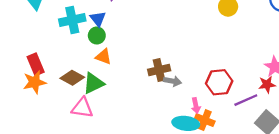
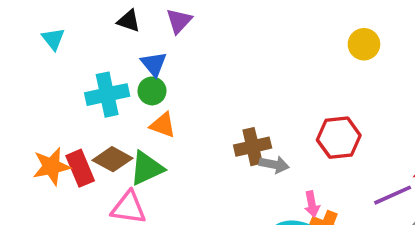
cyan cross: (72, 20) -> (107, 95), moved
red rectangle: (36, 64) -> (80, 168), moved
red hexagon: (219, 82) -> (339, 138), moved

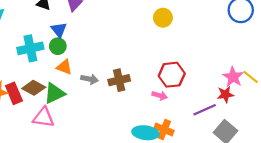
yellow circle: (364, 44) -> (163, 18), moved
gray arrow: (274, 165) -> (90, 79), moved
pink arrow: (312, 204) -> (160, 96), moved, turned -64

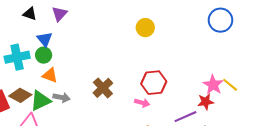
gray arrow: (90, 79) -> (62, 97), moved
brown cross: (119, 80) -> (103, 88), turned -30

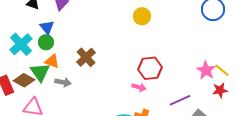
cyan cross: (17, 57) -> (21, 44), turned -30
brown cross: (103, 88) -> (86, 57), moved
green triangle: (40, 101) -> (40, 72), moved, turned -40
red star: (206, 102) -> (220, 90), moved

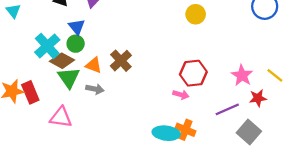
yellow circle: (142, 16) -> (196, 14), moved
orange triangle: (52, 61) -> (94, 65), moved
pink star: (206, 70) -> (242, 75), moved
brown diamond: (24, 80) -> (62, 61), moved
red star: (220, 90) -> (258, 98), moved

